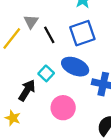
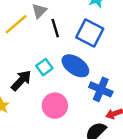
blue square: (82, 33) -> (90, 33), turned 35

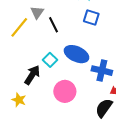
blue square: (90, 33) -> (91, 17), moved, size x0.7

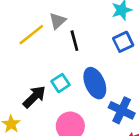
blue square: (91, 17) -> (123, 42), turned 35
blue ellipse: (76, 54) -> (95, 83), turned 30

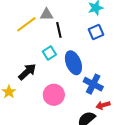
gray triangle: (57, 21) -> (47, 14), turned 40
cyan square: (61, 83) -> (49, 53), moved

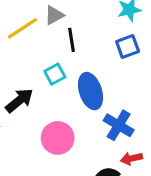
gray triangle: (47, 14) -> (54, 15), turned -32

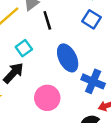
blue square: (128, 46) -> (91, 19), turned -30
cyan square: (55, 74) -> (24, 48), moved

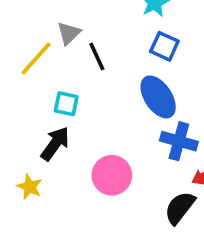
cyan square: (24, 48) -> (66, 104), turned -35
blue ellipse: (68, 58) -> (158, 97), moved

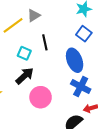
black line: (97, 56) -> (45, 42), moved
black arrow: (55, 144) -> (25, 76), moved

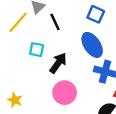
black line: (45, 42) -> (55, 22), moved
black arrow: (25, 76) -> (58, 63), moved

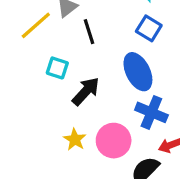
pink circle: (65, 93) -> (114, 141), moved
yellow star: (15, 100) -> (75, 140), moved

